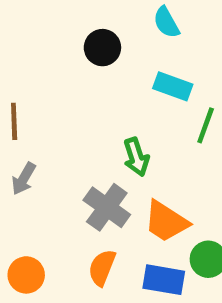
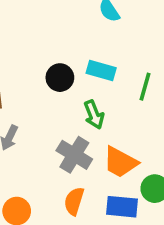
black circle: (102, 48) -> (60, 78), moved
cyan rectangle: (173, 86) -> (101, 70), moved

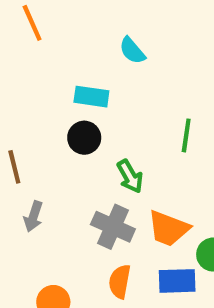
cyan rectangle: (101, 70) -> (91, 97), moved

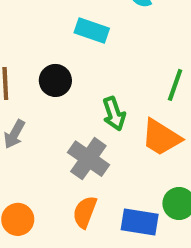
black circle: (84, 138) -> (55, 80), moved
orange trapezoid: (168, 228) -> (161, 137), moved

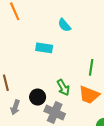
black circle: (55, 80) -> (38, 97), moved

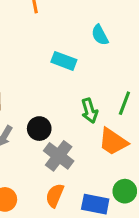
green arrow: (63, 88) -> (89, 111), moved

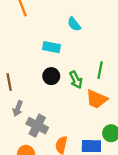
black circle: (39, 129) -> (51, 76), moved
gray cross: (59, 156) -> (37, 126), moved

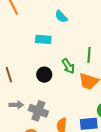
black circle: (51, 76) -> (44, 75), moved
gray arrow: (18, 108) -> (16, 105), moved, turned -104

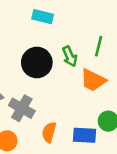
black circle: (44, 75) -> (37, 62), size x1.5

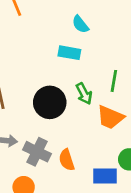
cyan rectangle: (43, 17) -> (69, 53), moved
orange semicircle: (49, 132) -> (67, 160), moved, turned -30

